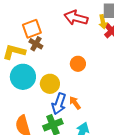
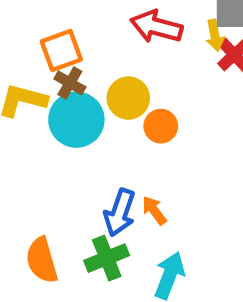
cyan circle: (23, 77) -> (76, 120), moved
yellow circle: (50, 84) -> (128, 98), moved

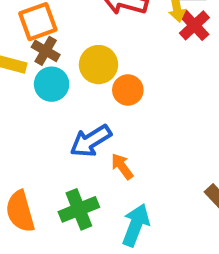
cyan circle: (76, 120) -> (52, 84), size x0.7
blue arrow: (120, 213) -> (91, 141), moved, turned 39

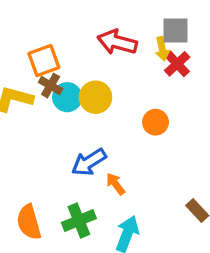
cyan circle: (52, 84) -> (67, 97), moved
orange circle: (128, 90) -> (156, 122), moved

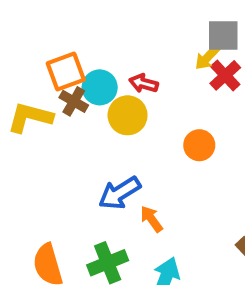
red arrow: (117, 42) -> (143, 83), moved, size x0.6
yellow arrow: (162, 49) -> (207, 57), turned 55
cyan circle: (67, 97) -> (100, 87), moved

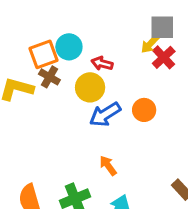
cyan circle: (100, 87) -> (69, 47), moved
blue arrow: (120, 193) -> (105, 114), moved

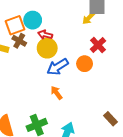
red cross: (164, 57) -> (98, 45), moved
red arrow: (102, 63) -> (45, 35), moved
orange arrow: (108, 166) -> (57, 93), moved

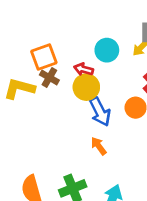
cyan circle: (33, 20) -> (107, 50), moved
blue arrow: (58, 67) -> (100, 112), turned -85

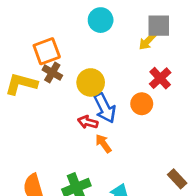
cyan circle: (107, 50) -> (101, 20), moved
red arrow: (84, 69) -> (88, 122), moved

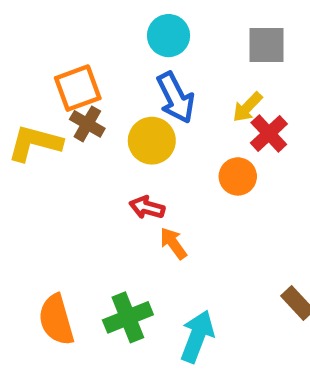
yellow arrow: (147, 41) -> (247, 107), moved
blue arrow: (105, 108) -> (176, 98), moved

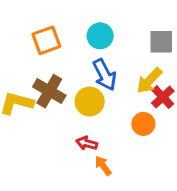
orange square: (78, 88) -> (46, 40), moved
yellow arrow: (247, 107) -> (149, 81), size x1.4
brown cross: (87, 124) -> (49, 91), size x1.5

